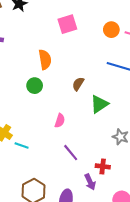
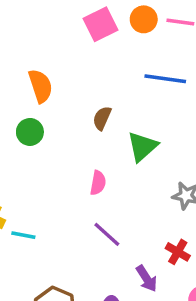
pink square: (67, 24) -> (101, 24), moved
pink semicircle: (60, 121) -> (98, 183), moved
red cross: (103, 166) -> (178, 252), moved, turned 32

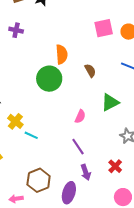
brown semicircle: (102, 118) -> (90, 71), moved, turned 112
green circle: (30, 132) -> (49, 79), size x1.6
purple arrow: (147, 279) -> (86, 172), moved

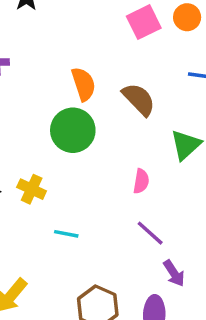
brown semicircle: (90, 71) -> (139, 99), size x1.5
yellow cross: (15, 121) -> (32, 189), moved

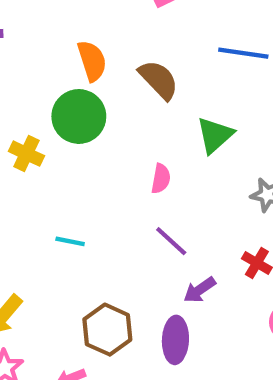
yellow cross: (32, 189) -> (26, 154), moved
purple arrow: (174, 273) -> (200, 290), turned 88

